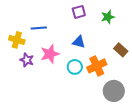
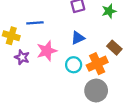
blue triangle: (79, 42) -> (78, 38), turned -40
brown rectangle: (121, 50) -> (114, 48), moved
gray circle: (114, 91) -> (96, 91), moved

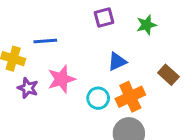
blue triangle: (78, 38) -> (117, 62), moved
brown rectangle: (114, 48) -> (168, 75), moved

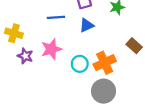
blue line: (45, 41) -> (56, 17), moved
blue triangle: (117, 62) -> (87, 25), moved

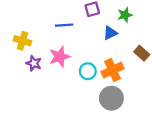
blue triangle: (87, 25) -> (110, 33), moved

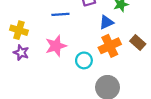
purple star: (34, 63) -> (21, 53), moved
orange cross: (113, 70) -> (110, 46), moved

